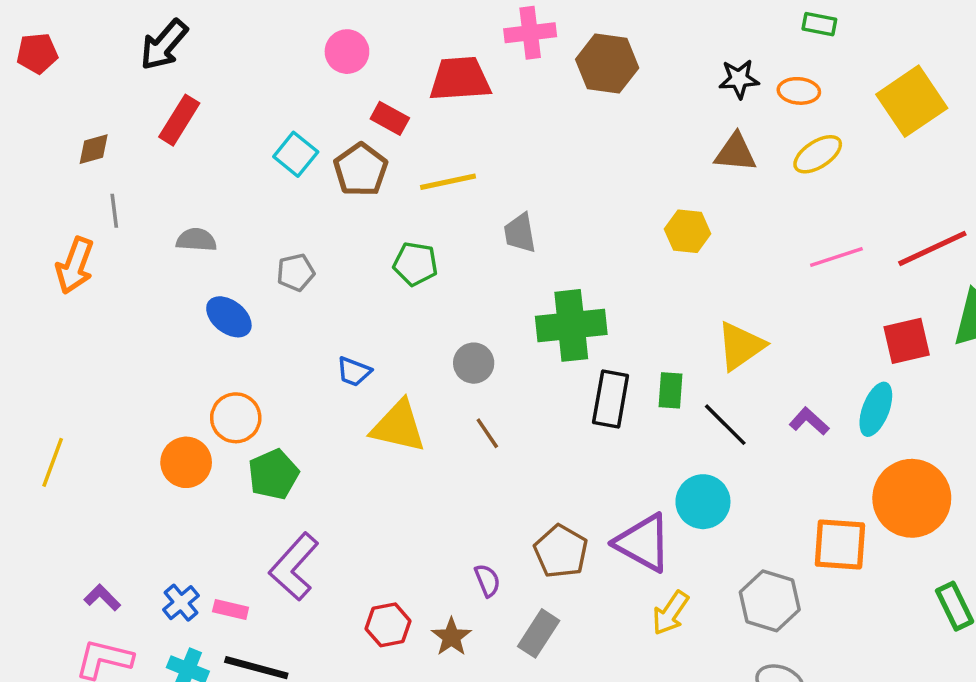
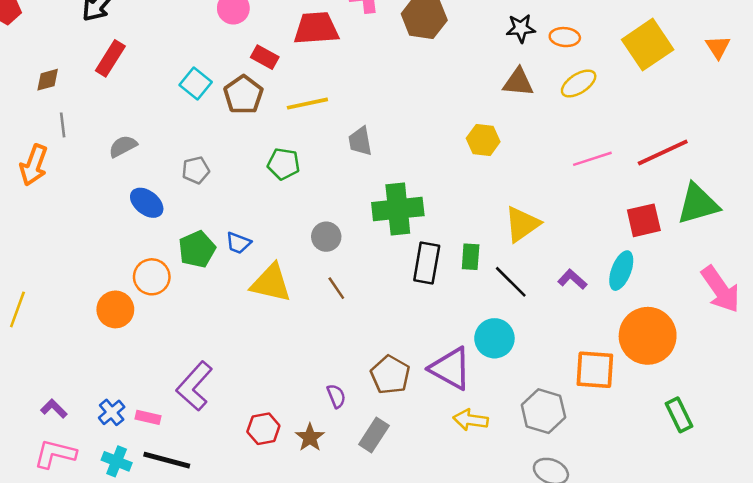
gray semicircle: (196, 240) -> (123, 146), turned -32
green pentagon: (273, 474) -> (197, 249), moved
yellow arrow: (670, 613) -> (471, 420), turned 64

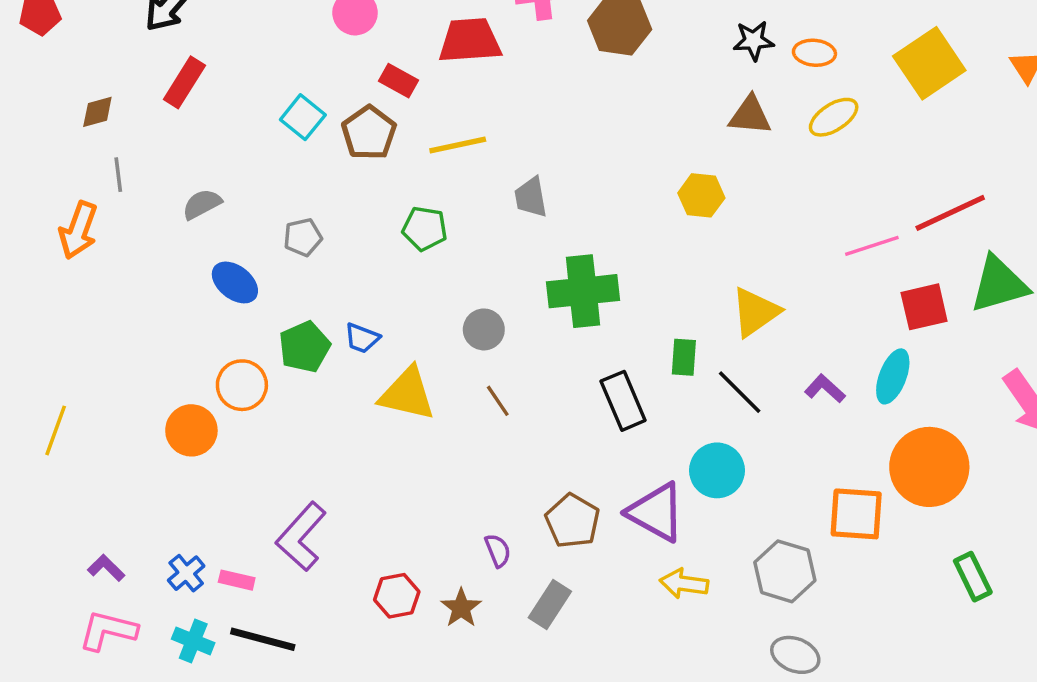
pink line: (592, 159) -> (872, 246), moved
black rectangle: (427, 263) -> (623, 401), moved, turned -33

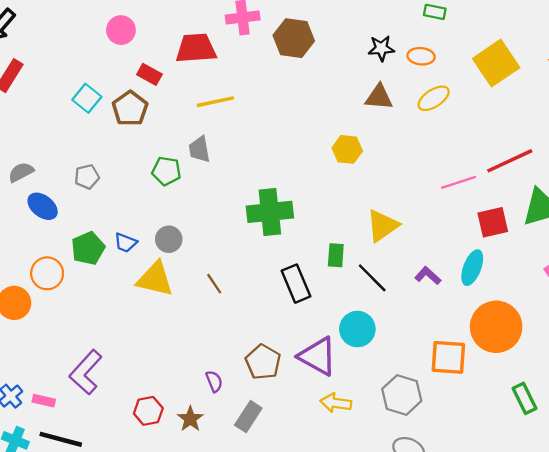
yellow line: (458, 145) -> (215, 102), moved
gray trapezoid: (531, 197) -> (199, 149), moved
gray semicircle: (202, 204) -> (21, 172), moved
gray circle: (484, 329) -> (169, 239), moved

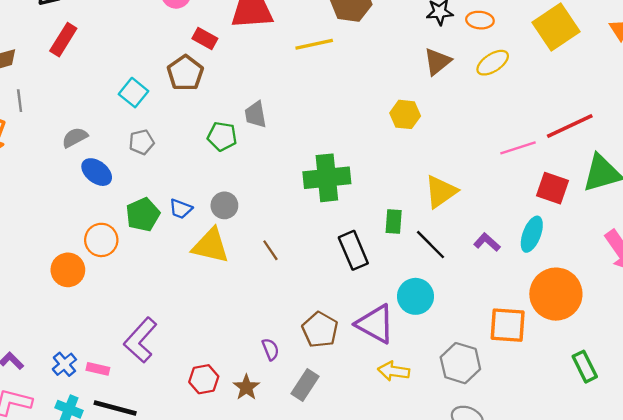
brown triangle: (379, 97) -> (437, 62), turned -44
cyan square: (87, 98) -> (133, 93), moved
yellow line: (215, 102) -> (314, 44), moved
red square: (493, 222) -> (552, 188), turned 32

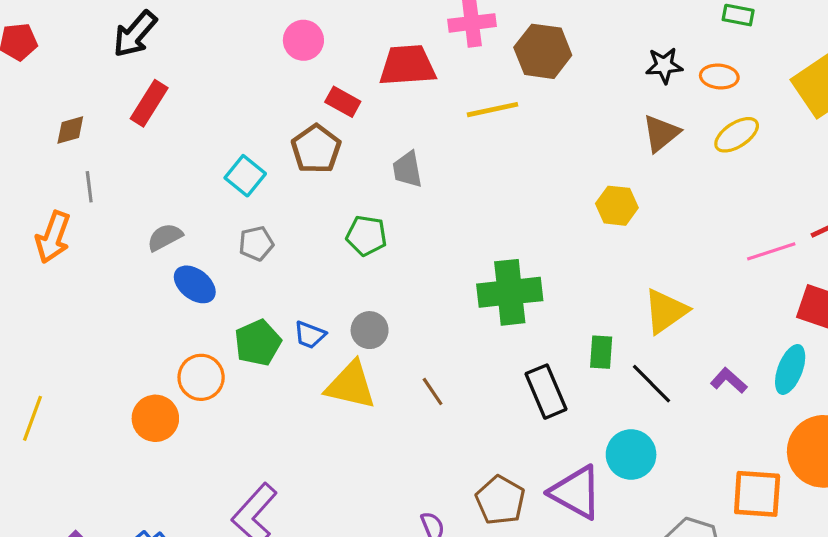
gray trapezoid: (256, 114) -> (407, 169), moved

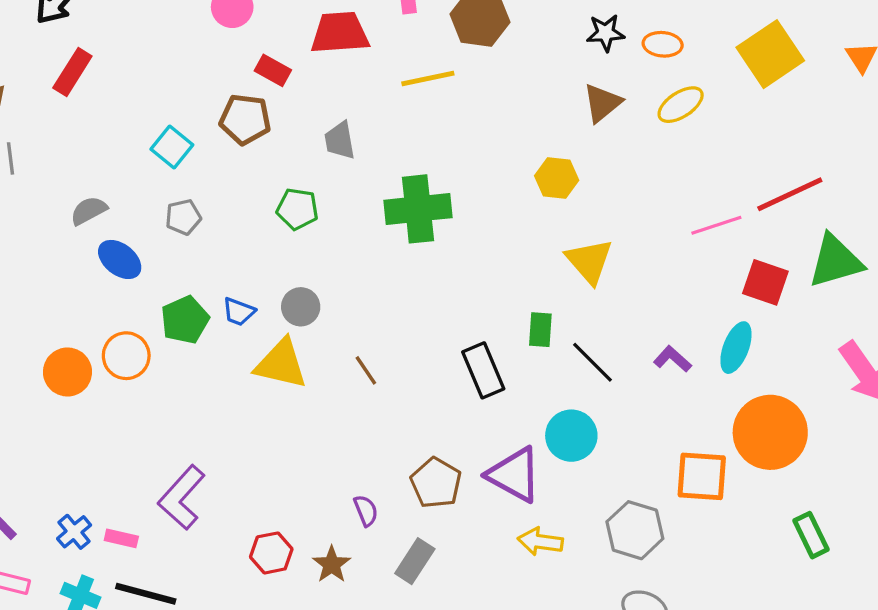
brown pentagon: (316, 149) -> (245, 119), turned -30
green cross: (510, 292) -> (418, 209), moved
yellow triangle: (666, 311) -> (589, 261), moved, turned -36
orange circle: (155, 418) -> (67, 372), moved

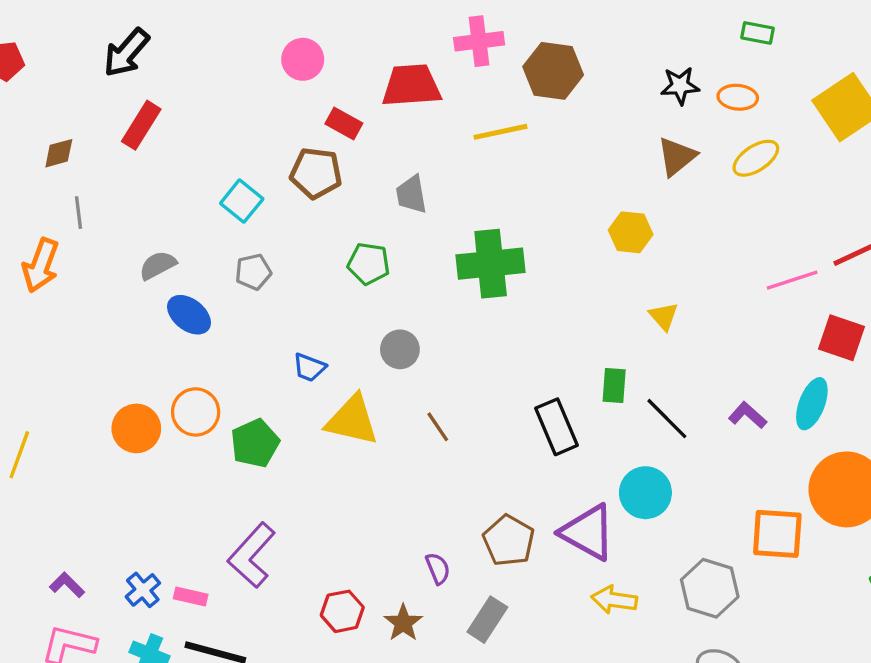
yellow triangle: (589, 261) -> (664, 316), size x0.6
gray circle: (301, 307) -> (400, 349), moved
green pentagon: (185, 320) -> (255, 443), moved

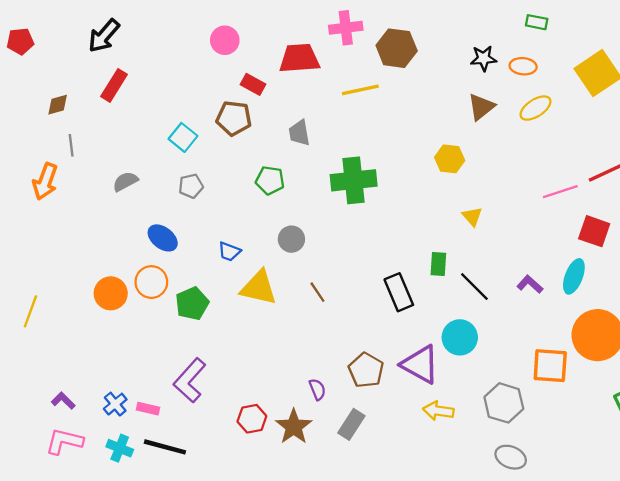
blue ellipse: (189, 315) -> (163, 238), moved
brown star: (403, 623) -> (294, 427), size x1.4

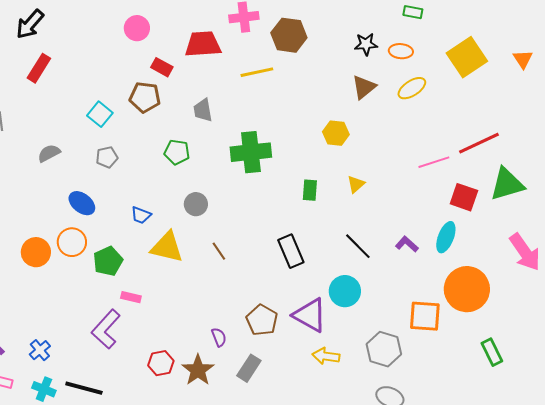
yellow triangle: (472, 217) -> (356, 184), turned 30
green rectangle: (438, 264) -> (310, 190), moved
pink rectangle: (148, 409) -> (131, 297), moved

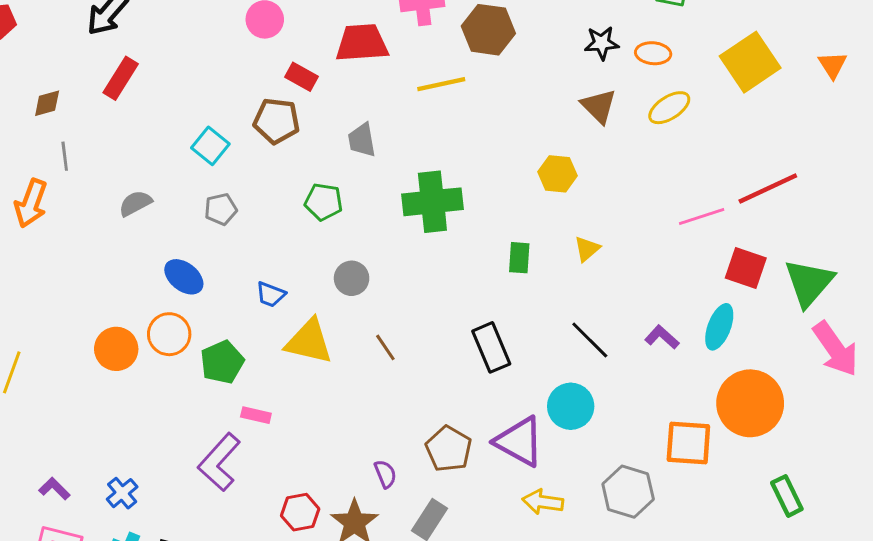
brown triangle: (364, 87) -> (599, 106), turned -36
green triangle: (507, 184) -> (809, 283), moved, turned -33

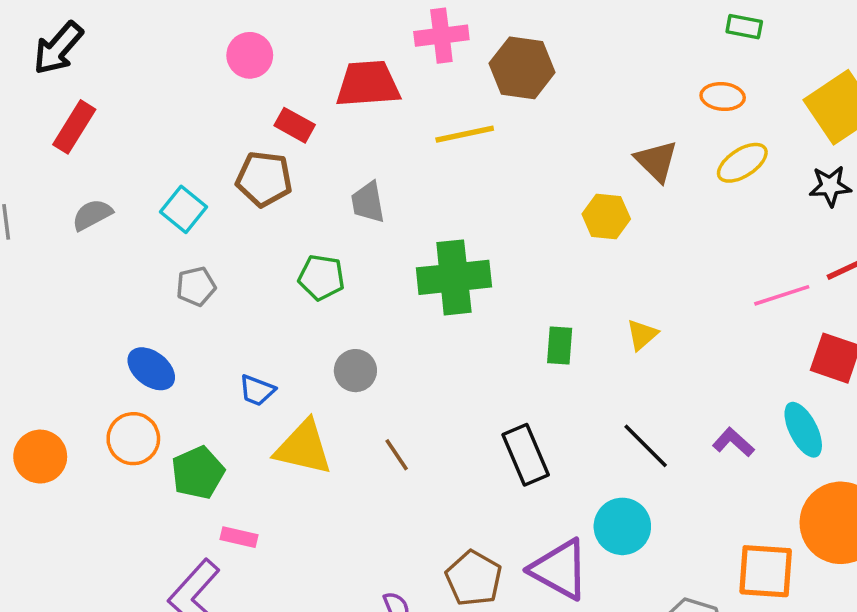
black star: (602, 43) -> (830, 186), moved
yellow hexagon: (557, 174) -> (606, 217), moved
gray semicircle: (135, 203) -> (92, 215), moved
cyan ellipse: (719, 327) -> (803, 430), turned -48
orange circle: (116, 349) -> (40, 457), moved

